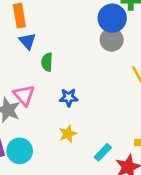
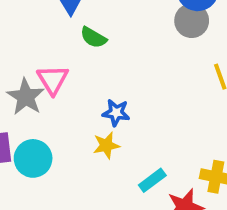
green semicircle: (47, 62) -> (93, 37), turned -72
blue star: (69, 97) -> (116, 113), moved

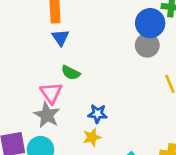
green semicircle: (93, 37) -> (71, 73), moved
gray star: (26, 97) -> (47, 115), moved

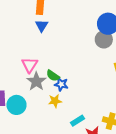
green semicircle: (71, 73) -> (53, 76), moved
gray star: (47, 115) -> (36, 81), moved

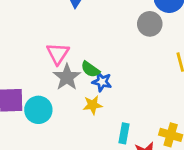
gray circle: (104, 39) -> (150, 24), moved
cyan rectangle: (77, 121) -> (124, 133), turned -48

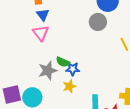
pink triangle: (58, 54) -> (41, 33), moved
gray star: (67, 77) -> (48, 71), turned 30

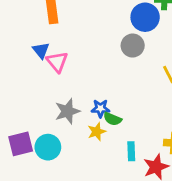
blue triangle: (43, 15) -> (41, 50), moved
green semicircle: (63, 62) -> (112, 119), moved

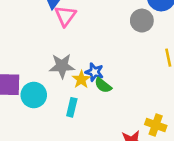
yellow star: (97, 132) -> (81, 79), moved, turned -30
cyan rectangle: (131, 151) -> (72, 107), moved

